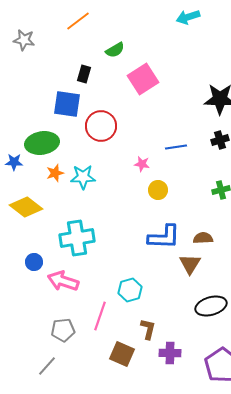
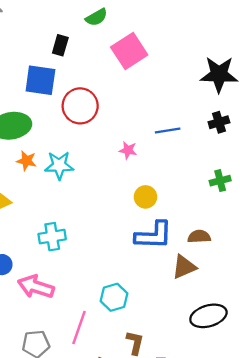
orange star: (55, 173) -> (26, 161), turned 30
yellow circle: (158, 190) -> (145, 197), moved
cyan cross: (77, 238) -> (52, 237), size x0.7
brown triangle: (190, 264) -> (184, 267), turned 35

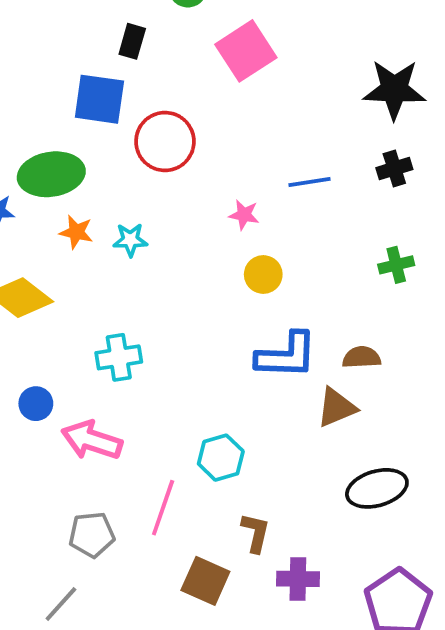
cyan star: (59, 165) -> (130, 240), size x0.7
yellow circle: (145, 197) -> (263, 274), moved

